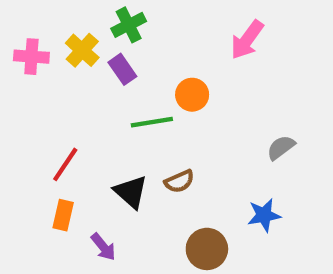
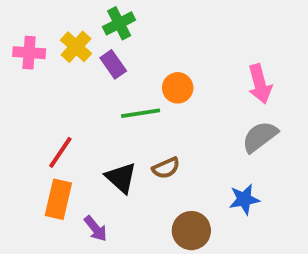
pink arrow: (247, 40) -> (260, 84), moved, turned -51
gray semicircle: (281, 148) -> (260, 137), size x1.4
orange rectangle: (63, 215) -> (58, 199), size x1.4

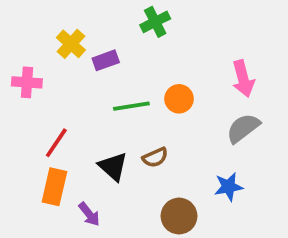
green cross: (119, 23) -> (155, 22), moved
pink cross: (29, 53) -> (27, 82), moved
purple rectangle: (113, 64) -> (106, 60), turned -75
orange circle: (178, 88) -> (179, 99), moved

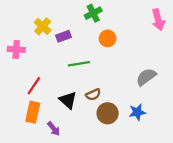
pink arrow: (243, 79) -> (158, 20), moved
orange circle: (179, 99) -> (108, 38), moved
brown circle: (179, 216) -> (108, 113), moved

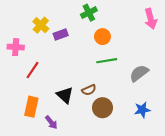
green line: (79, 64) -> (107, 61), moved
red line: (34, 86) -> (32, 70), moved
blue star: (137, 112) -> (142, 110), moved

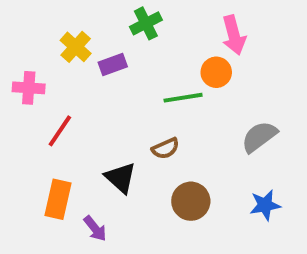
green cross: (89, 13) -> (146, 23), moved
pink arrow: (151, 19) -> (234, 35), moved
orange circle: (102, 37) -> (216, 72), moved
green line: (107, 61) -> (183, 98), moved
brown semicircle: (89, 90) -> (165, 148), moved

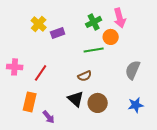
green cross: (146, 23) -> (94, 22), moved
pink cross: (29, 88) -> (15, 67), moved
red line: (60, 131) -> (41, 73), moved
gray semicircle: (259, 137) -> (133, 70), turned -30
black triangle: (121, 178) -> (76, 99), moved

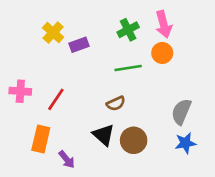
orange circle: (111, 37) -> (162, 53), moved
gray semicircle: (133, 70) -> (181, 112), moved

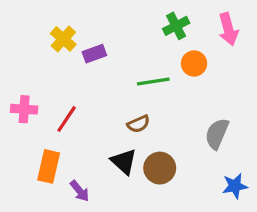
pink arrow: (164, 24) -> (228, 29), moved
green cross: (128, 30) -> (176, 26), moved
blue star: (185, 143) -> (235, 186), moved

